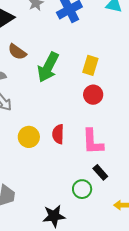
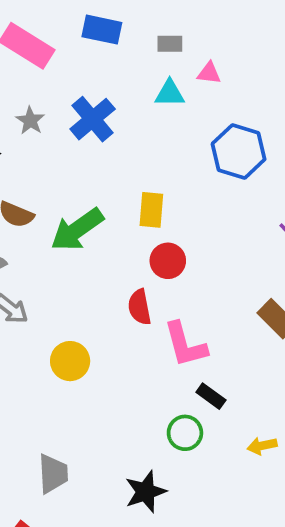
green arrow: (48, 67) -> (77, 230), turned 40
red semicircle: (58, 134) -> (139, 307), moved

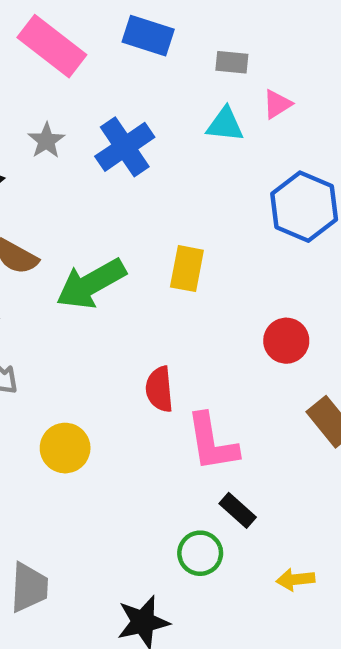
pink triangle: (209, 73) -> (277, 104), turned -45
red circle: (168, 261) -> (286, 341), moved

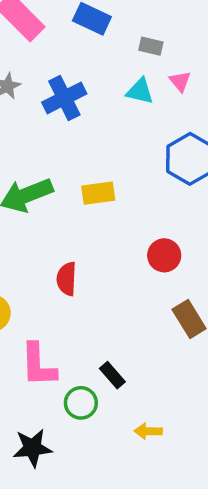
pink triangle: (277, 104) -> (180, 81), turned -45
yellow rectangle: (187, 269) -> (98, 193), turned 64
pink L-shape: (212, 442) -> (38, 365), moved

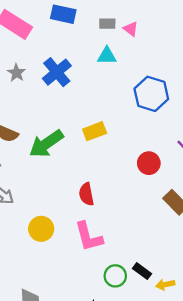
pink triangle: (180, 81) -> (131, 29), moved
pink L-shape: (38, 365) -> (89, 237), moved
black rectangle: (112, 375) -> (142, 271), moved

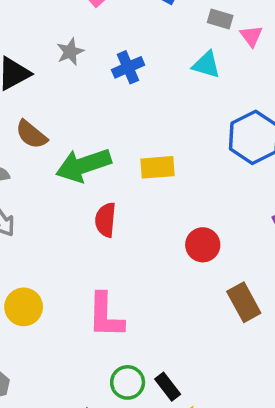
blue cross: (57, 72) -> (128, 67), size x0.7
red circle: (149, 163) -> (203, 245), moved
red semicircle: (86, 194) -> (106, 220), moved
yellow circle: (41, 229) -> (24, 307), moved

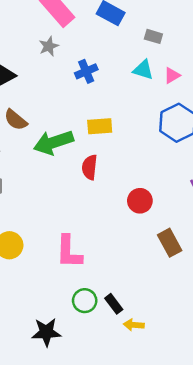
pink triangle: (251, 36) -> (172, 75), moved, turned 36
gray star: (70, 52) -> (49, 46), moved
yellow rectangle: (158, 167) -> (100, 126), moved
red semicircle: (106, 220) -> (90, 167), moved

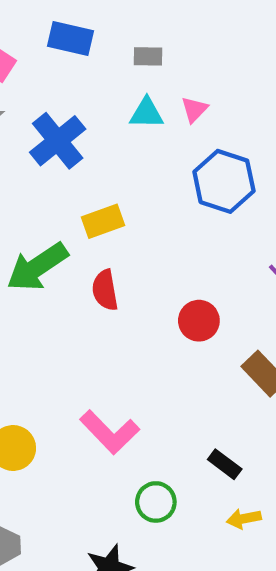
blue cross: (86, 71) -> (58, 141), size x1.5
pink L-shape: (69, 252) -> (110, 432), turned -30
black rectangle: (114, 304) -> (225, 464), moved

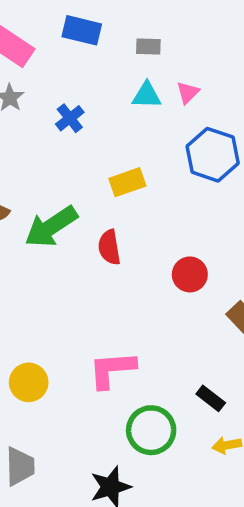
blue cross: (58, 141) -> (70, 118), size x0.6
yellow rectangle: (103, 221) -> (127, 182), moved
pink L-shape: (110, 432) -> (112, 370), turned 129
green circle: (156, 502) -> (151, 430), size x1.4

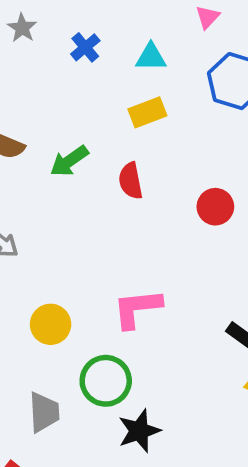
cyan triangle: (147, 95) -> (151, 57), moved
green arrow: (51, 227) -> (69, 161), size x0.7
green circle: (151, 430) -> (106, 381), moved

